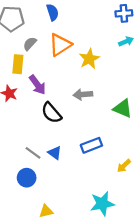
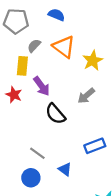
blue semicircle: (53, 12) -> (56, 15), turned -49
orange triangle: (60, 45) -> (64, 47), turned -50
gray arrow: (83, 94) -> (86, 96), turned -36
blue triangle: (55, 153) -> (65, 169), moved

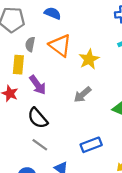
gray semicircle: (34, 46) -> (30, 44), turned -32
black semicircle: (55, 114) -> (38, 118), moved
gray line: (37, 153) -> (40, 145), moved

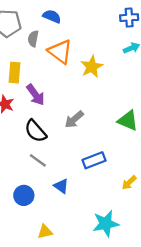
gray semicircle: (30, 44) -> (33, 39), moved
gray arrow: (83, 95) -> (74, 119), moved

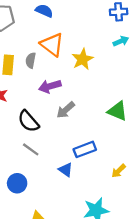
gray semicircle: (33, 39) -> (31, 60), moved
purple arrow: (35, 95) -> (50, 86), moved, turned 110
blue triangle: (61, 186) -> (66, 170), moved

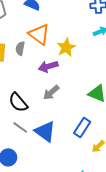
purple arrow: (50, 86) -> (48, 66), moved
blue rectangle: (85, 149) -> (82, 127), moved, turned -36
blue triangle: (66, 170) -> (45, 131), moved, size x1.6

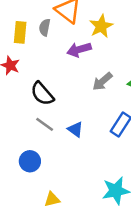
gray arrow: (51, 92) -> (102, 81), moved
blue triangle: (45, 131) -> (75, 129), size x0.6

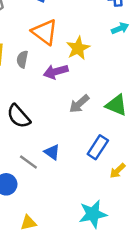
gray semicircle: (45, 27) -> (22, 59), moved
gray line: (45, 124) -> (28, 162), moved

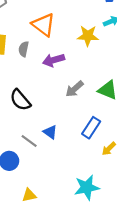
yellow star: (78, 48) -> (88, 36), moved, turned 30

